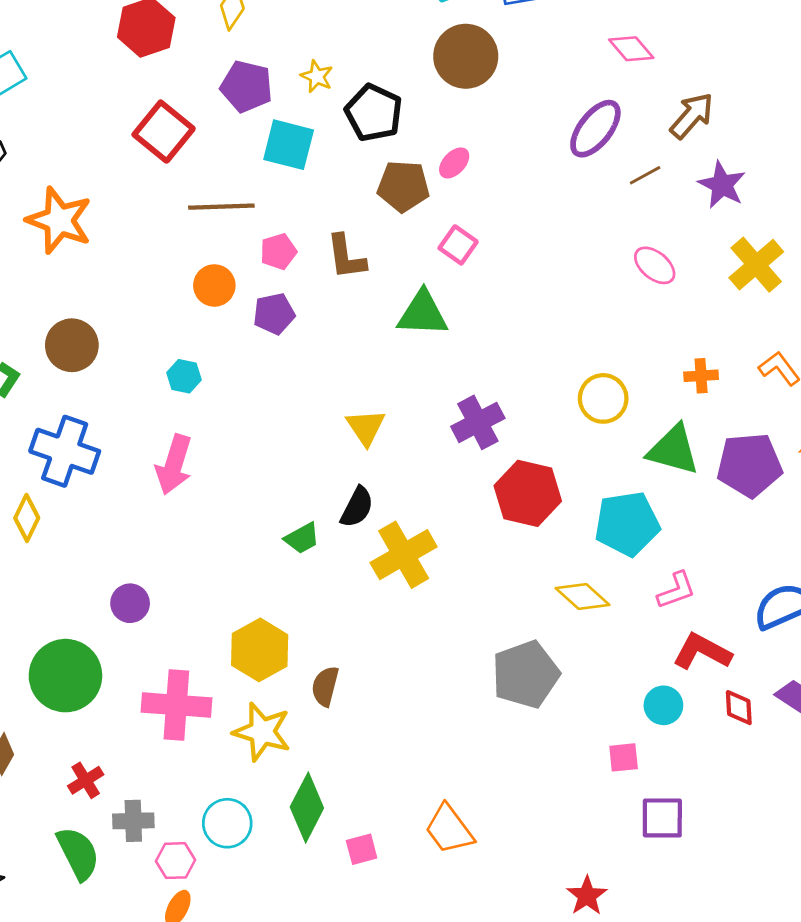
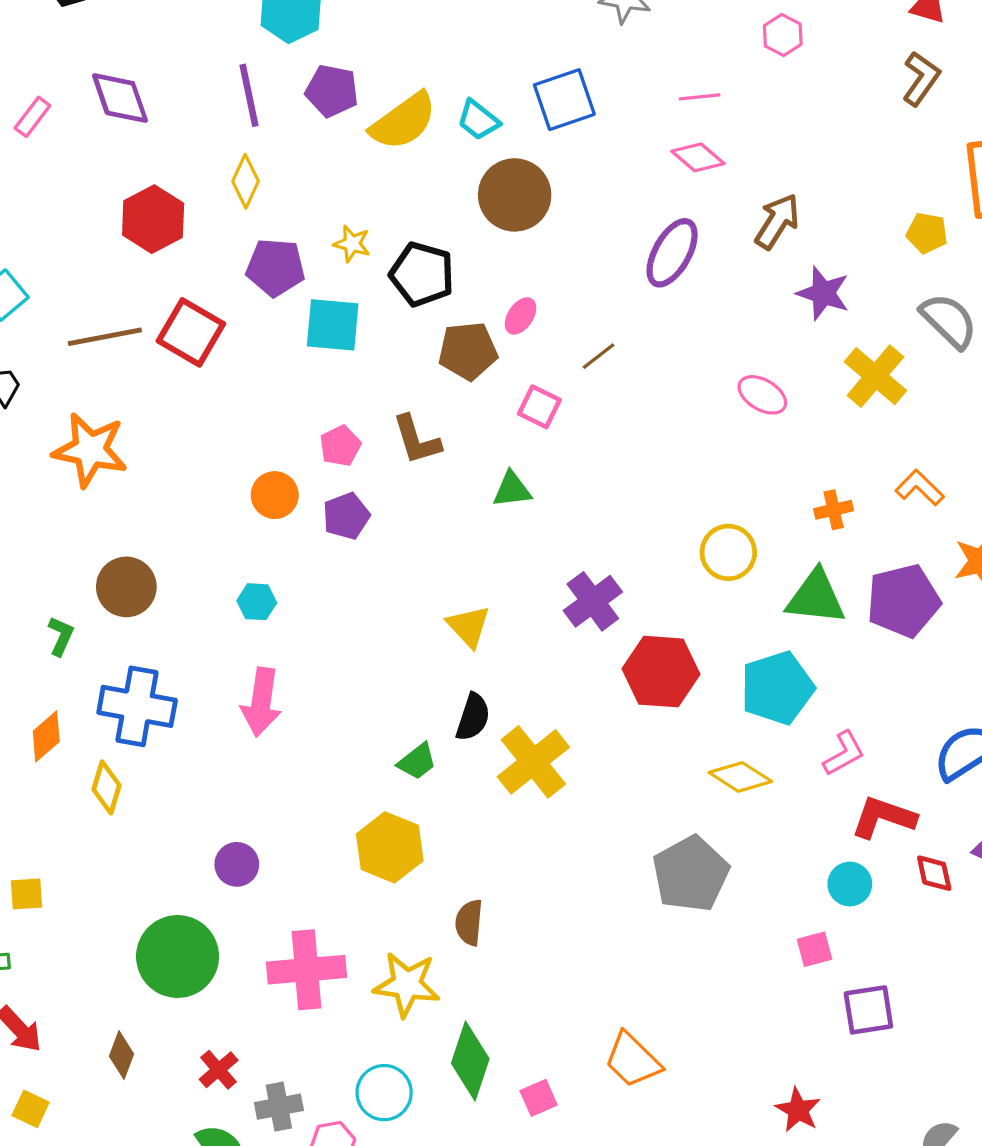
brown line: (645, 175) -> (598, 356), moved
brown line: (221, 207) -> (105, 337), moved
green triangle: (423, 314) -> (512, 490), size x0.7
yellow hexagon: (260, 650) -> (390, 847), moved

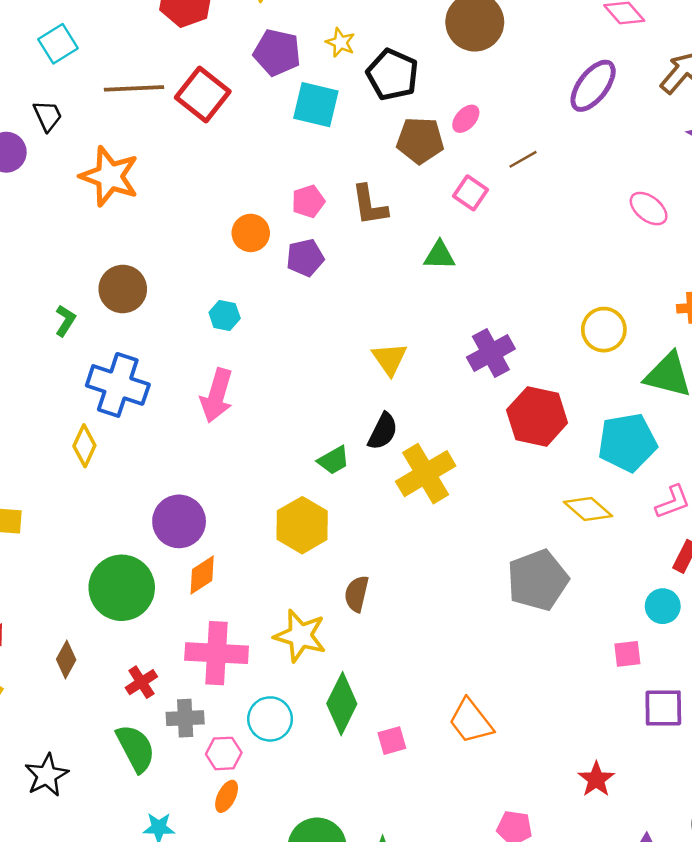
orange diamond: (46, 736) -> (202, 575), moved
purple circle: (237, 864) -> (179, 521), size x1.5
pink cross: (306, 970) -> (217, 653), moved

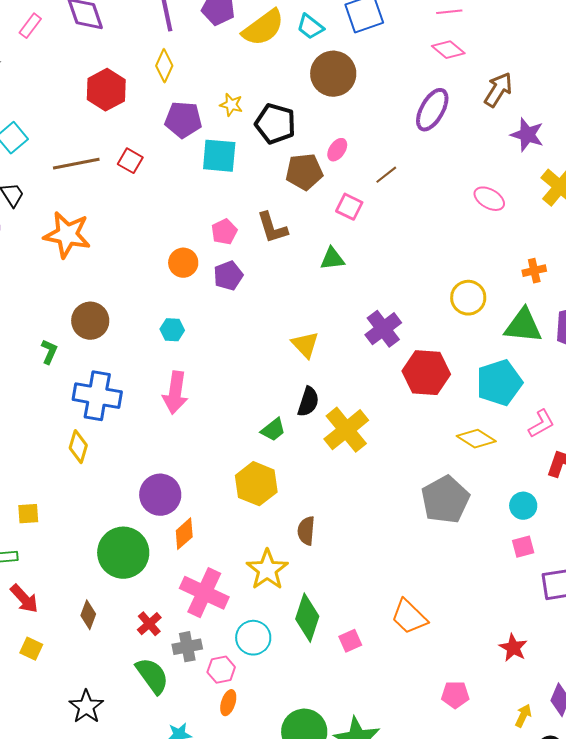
red square: (203, 95) -> (130, 161), size x0.6
cyan circle: (663, 606) -> (523, 506), moved
yellow star: (300, 636) -> (267, 570), turned 30
pink cross: (217, 653) -> (204, 593), turned 30

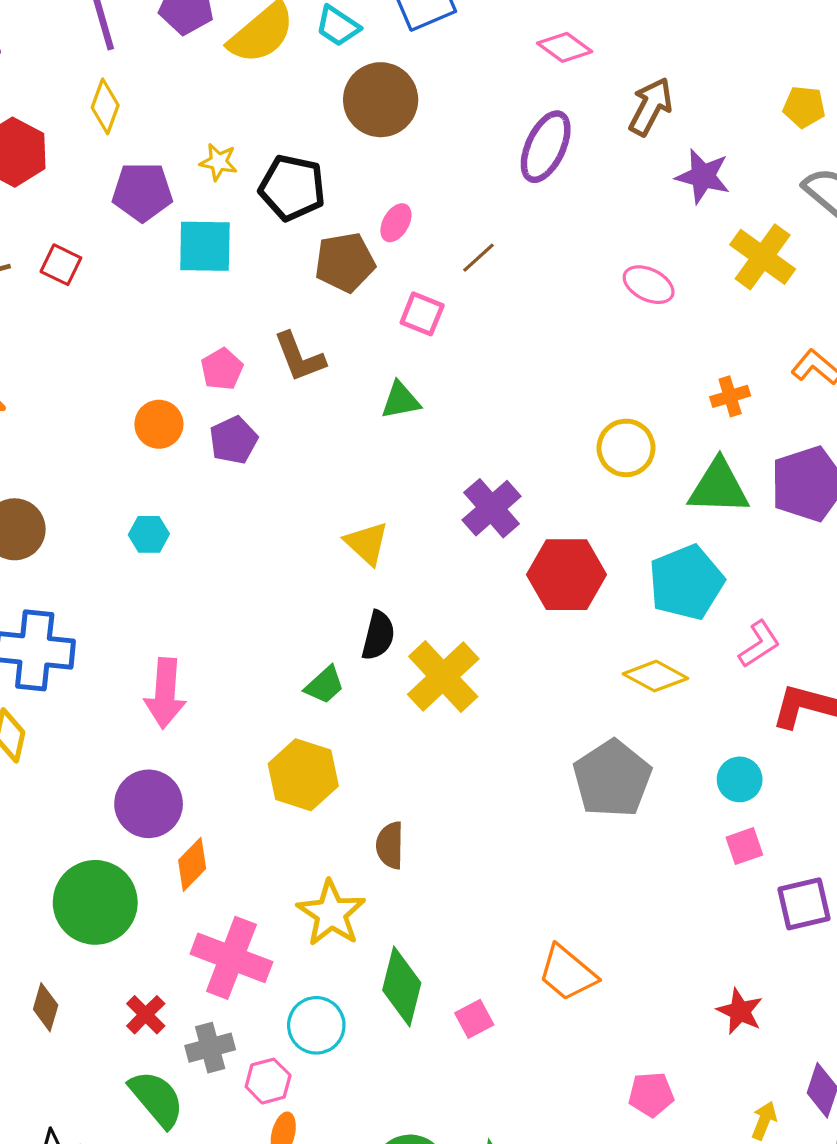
pink arrow: (175, 393) -> (165, 693), moved

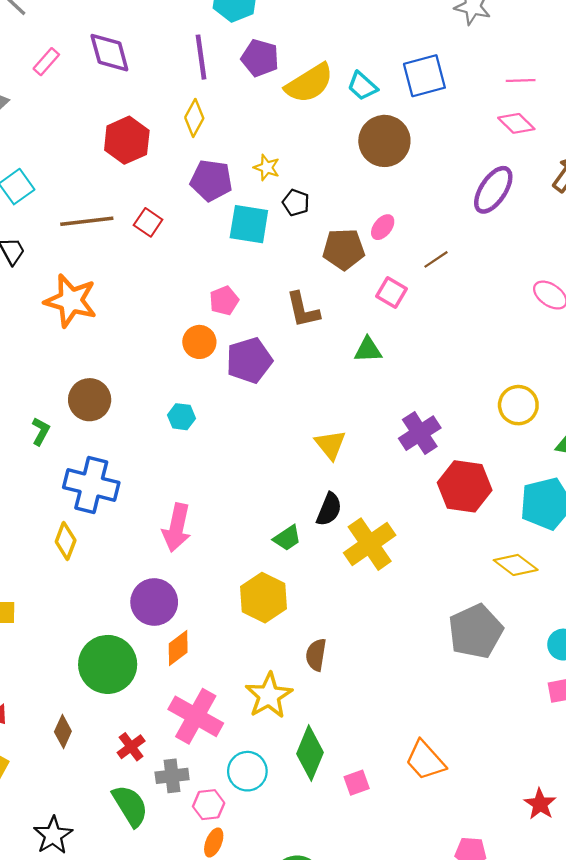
black pentagon: (292, 188) -> (296, 203), moved, size x0.6
pink pentagon: (222, 369) -> (224, 301), moved
purple pentagon: (234, 440) -> (249, 360), size x1.4

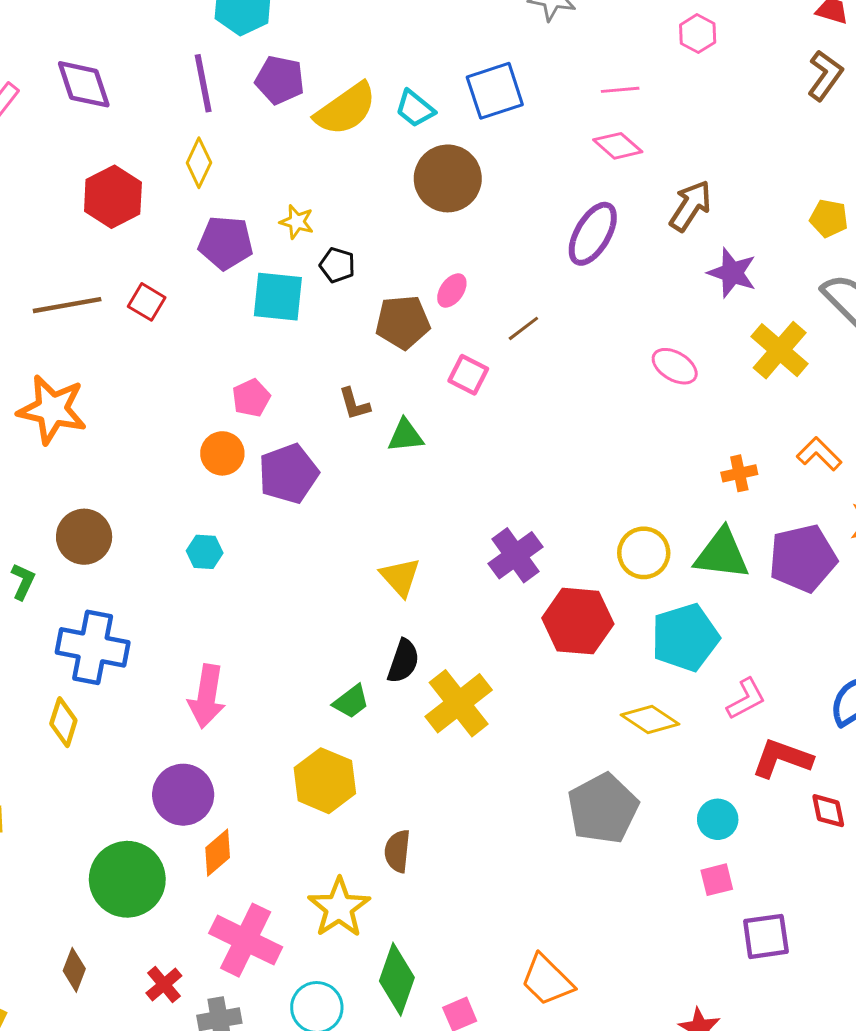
brown L-shape: (303, 310) -> (354, 404), size x0.7
green triangle: (368, 350) -> (405, 436), moved
yellow circle: (518, 405) -> (644, 553), moved

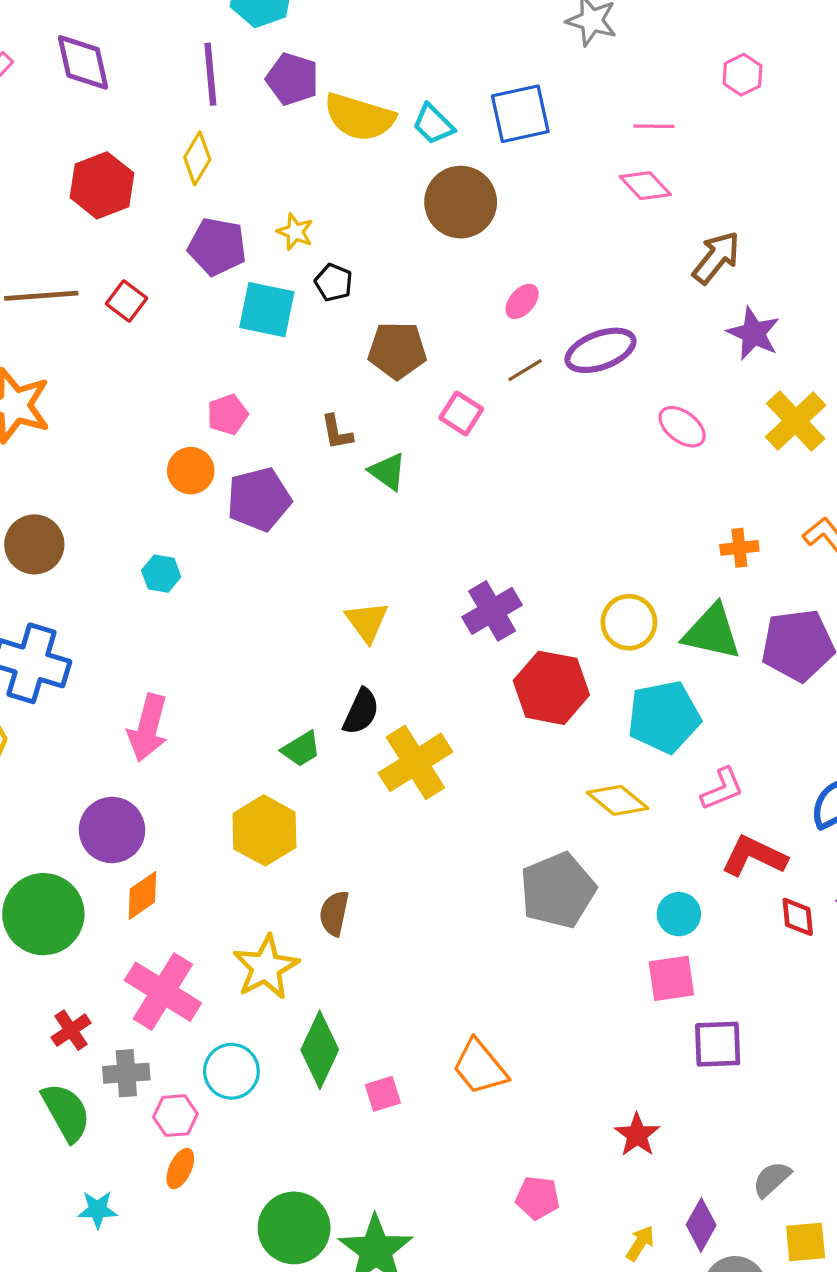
yellow semicircle: (346, 109) -> (359, 117), turned 46
purple ellipse: (593, 234) -> (601, 350), moved, turned 34
pink ellipse: (452, 291) -> (522, 301), moved
green triangle: (405, 436) -> (388, 472), turned 36
pink square: (717, 880) -> (671, 978), size x1.4

